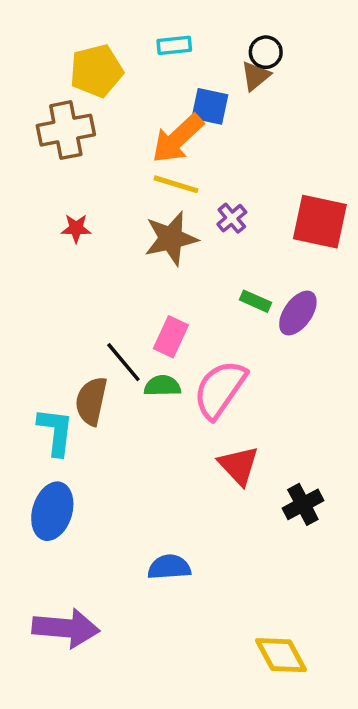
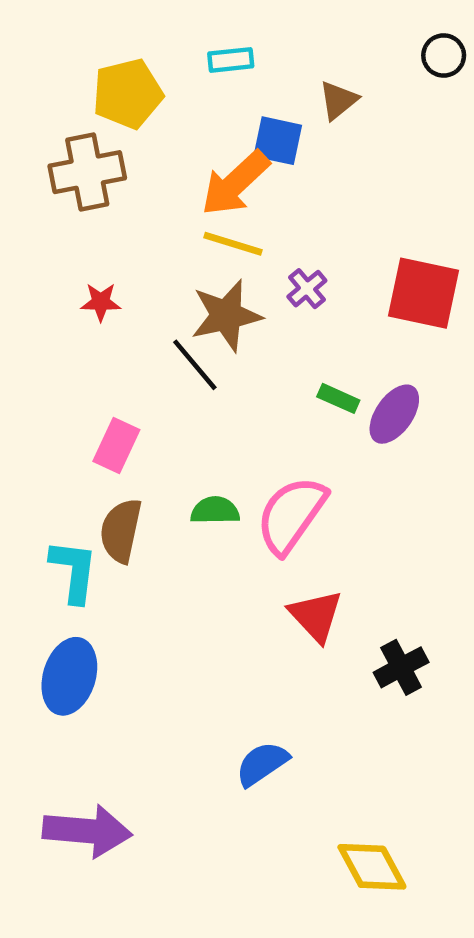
black circle: (266, 52) -> (444, 55), moved
pink rectangle: (171, 337) -> (116, 445), moved
black line: (123, 362) -> (195, 365), moved
blue semicircle: (169, 567) -> (262, 764), moved, turned -30

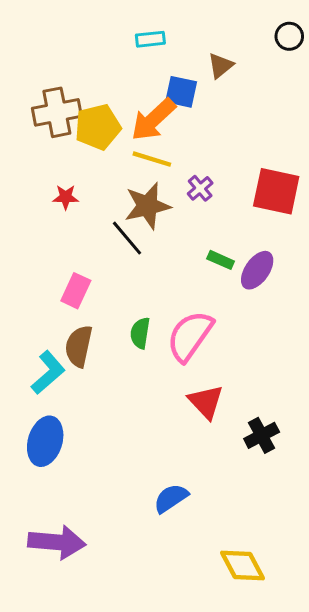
yellow pentagon: (128, 94) -> (98, 127), moved
green semicircle: (215, 510) -> (140, 333), turned -80
cyan L-shape: (74, 571) -> (48, 373), turned 42

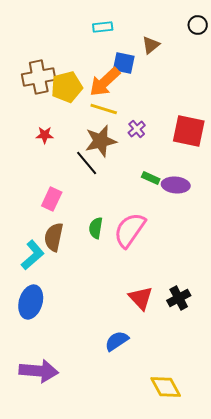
purple ellipse: (257, 270) -> (176, 185), turned 60
red triangle: (206, 402) -> (141, 298), moved

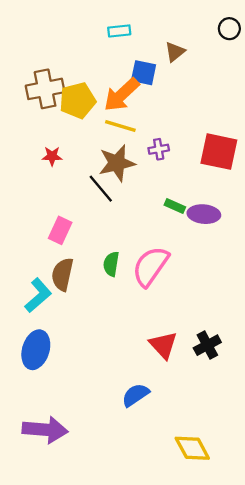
purple cross: (137, 129) -> (159, 149), turned 30

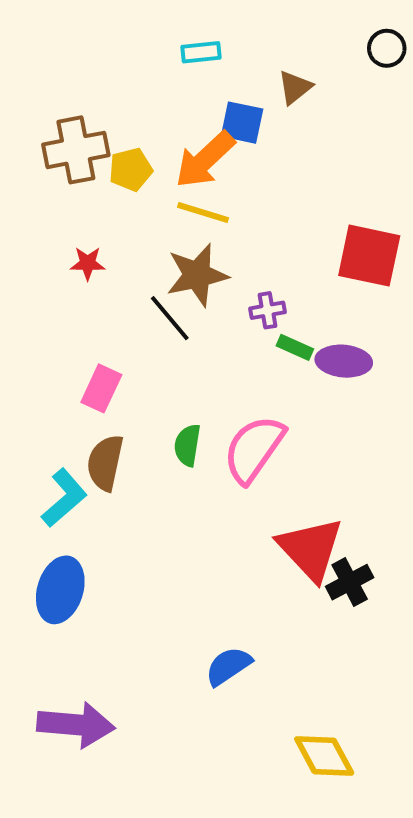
yellow pentagon: (78, 101) -> (131, 170), size x0.7
purple cross: (159, 149) -> (267, 310), moved
red triangle: (163, 345) -> (311, 549), moved, size x1.4

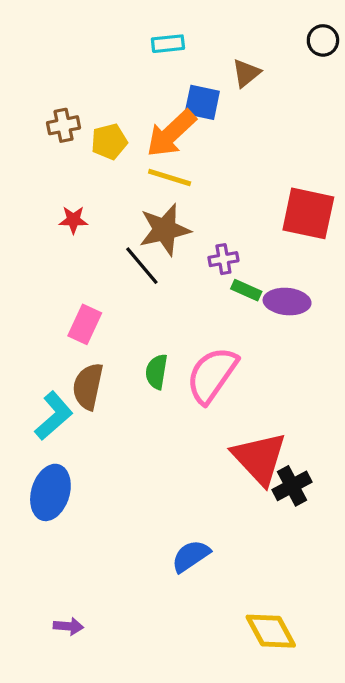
brown cross: (76, 150) -> (63, 125), size x0.6
purple arrow: (76, 725) -> (68, 626), moved, size x0.5

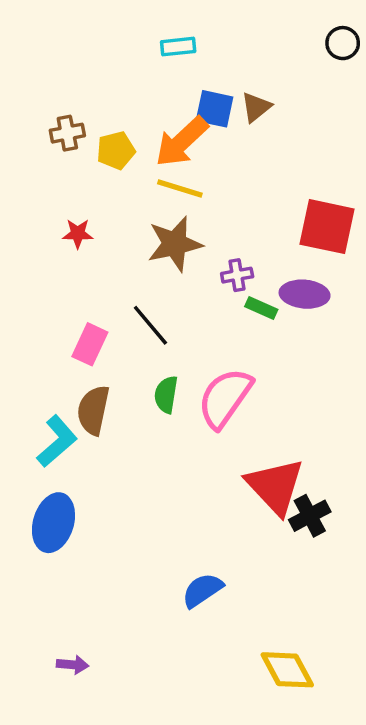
brown triangle: (246, 73) -> (256, 107), moved
black line: (142, 266) -> (150, 325), moved
purple ellipse: (287, 302) -> (305, 294), moved

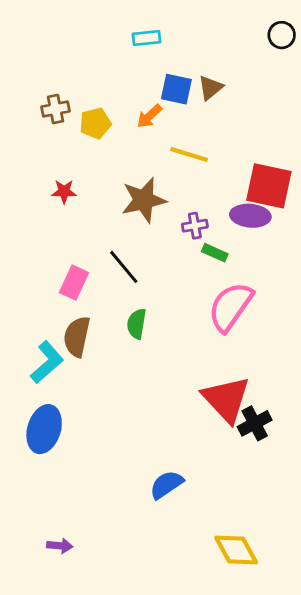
orange arrow: (182, 142) -> (149, 116), size x0.6
yellow line: (180, 188) -> (189, 155), moved
purple ellipse: (305, 294) -> (250, 216), moved
pink semicircle: (225, 398) -> (230, 307), moved

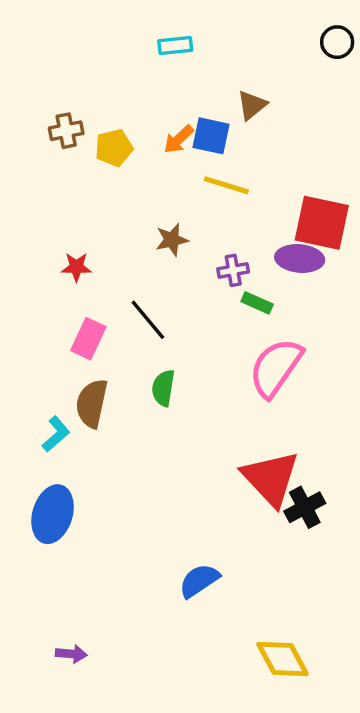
blue square: (176, 89) -> (211, 136), moved
red star: (64, 192) -> (76, 267), moved
brown star: (144, 200) -> (172, 240), size x0.6
cyan L-shape: (47, 362) -> (56, 434), size x0.7

